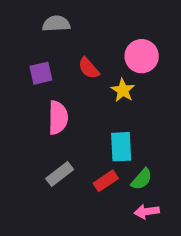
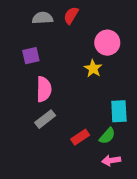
red semicircle: (89, 68) -> (71, 15), moved, turned 72
cyan rectangle: (121, 147) -> (119, 111), moved
gray rectangle: (60, 174) -> (45, 119), moved

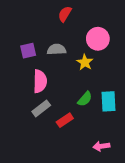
gray semicircle: (43, 18) -> (57, 49), moved
green semicircle: (107, 136) -> (85, 99), moved
red rectangle: (80, 137) -> (65, 120), moved

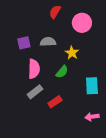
pink circle: (98, 39) -> (82, 23), moved
green semicircle: (85, 99) -> (62, 72), moved
pink arrow: (101, 146) -> (92, 117), moved

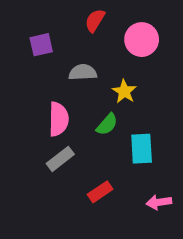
purple square: (24, 43) -> (41, 45), moved
cyan rectangle: (92, 86) -> (142, 149), moved
red rectangle: (55, 102) -> (100, 192), moved

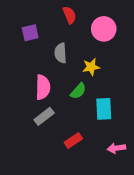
red semicircle: (95, 20) -> (69, 15), turned 126
gray semicircle: (83, 72) -> (61, 53), turned -90
yellow star: (124, 91) -> (91, 67), turned 30

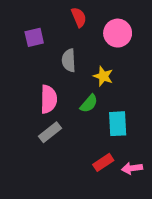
yellow star: (91, 67) -> (103, 76), turned 30
red rectangle: (73, 141) -> (103, 162), moved

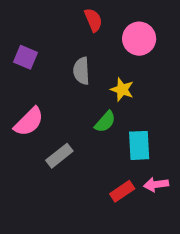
purple square: (34, 37) -> (25, 57), moved, turned 36
pink semicircle: (49, 99) -> (29, 122), moved, turned 44
pink arrow: (132, 168) -> (156, 184), moved

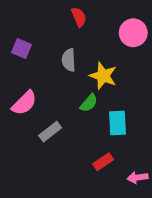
pink circle: (139, 39) -> (133, 33), moved
yellow star: (122, 90) -> (103, 76), size x1.4
pink arrow: (156, 184) -> (138, 178), moved

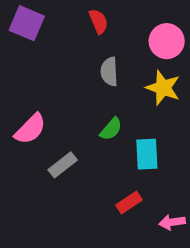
purple square: (21, 49) -> (27, 23), moved, size x1.4
gray semicircle: (69, 60) -> (109, 72), moved
yellow star: (103, 76) -> (163, 88), moved

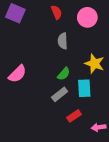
pink circle: (167, 41) -> (87, 17), moved
yellow star: (163, 88) -> (94, 64), moved
gray rectangle: (63, 165) -> (60, 94), moved

